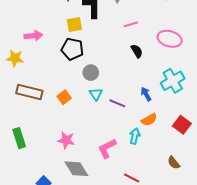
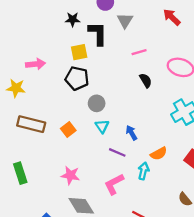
blue arrow: (146, 94) -> (131, 133), moved
purple line: (117, 103) -> (117, 152), moved

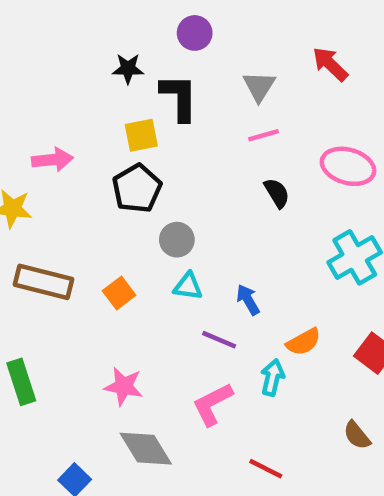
gray triangle: (125, 21) -> (259, 86), moved
black pentagon: (77, 78) -> (137, 189), turned 30
cyan triangle: (102, 126) -> (188, 286), turned -48

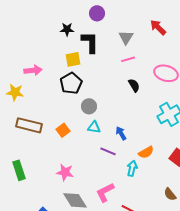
pink L-shape: (212, 404) -> (105, 192), moved

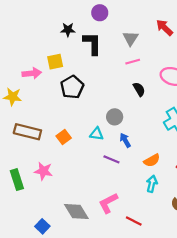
yellow square: (73, 59) -> (55, 62), moved
gray circle: (89, 106) -> (115, 117), moved
cyan arrow: (132, 168) -> (152, 184), moved
pink star: (65, 172) -> (43, 171), moved

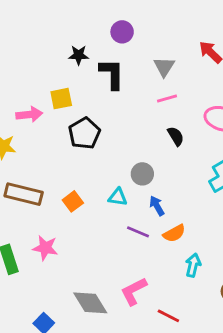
orange semicircle: (152, 160) -> (174, 233), moved

